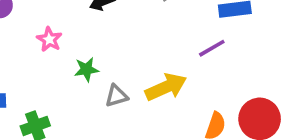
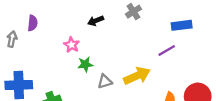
pink star: (49, 39) -> (72, 45), moved

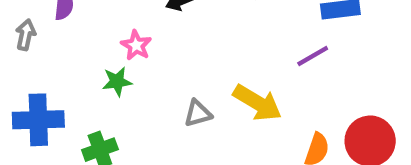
green star: (85, 64) -> (117, 82), moved
yellow arrow: (137, 76) -> (257, 103), turned 55

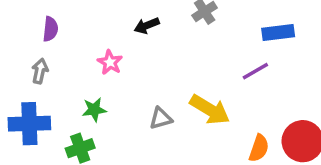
gray arrow: (26, 35) -> (40, 71), moved
green star: (117, 82) -> (94, 110), moved

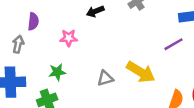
purple semicircle: (50, 29) -> (33, 21), moved
pink star: (110, 62) -> (69, 38), turned -30

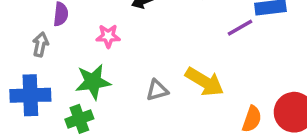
purple line: (174, 44) -> (240, 28), moved
green star: (57, 72) -> (93, 82), size x1.5

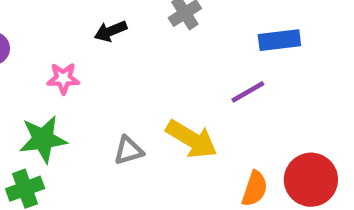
purple line: (240, 28) -> (248, 92), moved

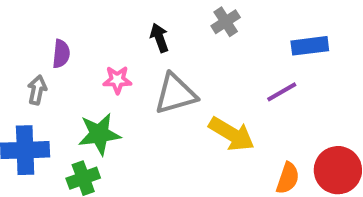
black arrow: (111, 31) -> (159, 38), turned 92
gray triangle: (129, 150) -> (175, 94), moved, size x1.6

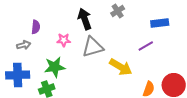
black arrow: (159, 38) -> (85, 19), size x1.5
gray arrow: (37, 90) -> (24, 45), turned 64

